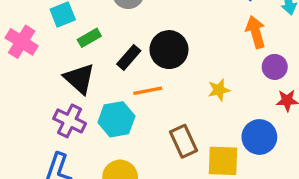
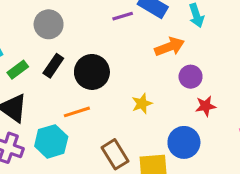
orange arrow: (256, 32) -> (169, 47), turned 92
black rectangle: (129, 57) -> (53, 66), moved

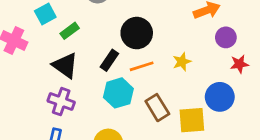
black rectangle: (53, 66) -> (109, 60), moved
orange line: (77, 112) -> (142, 66), moved
cyan hexagon: (51, 141) -> (118, 93), moved

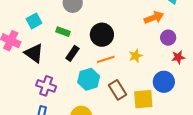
green rectangle: (70, 31) -> (63, 32), moved, turned 56
black rectangle: (109, 60) -> (72, 53), moved
black triangle: (65, 65) -> (34, 53), moved

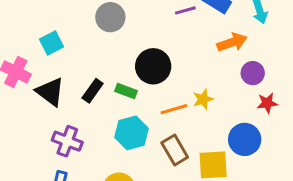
green rectangle: (63, 32) -> (126, 91), moved
black rectangle: (72, 53) -> (93, 91), moved
orange line: (106, 59) -> (174, 109), moved

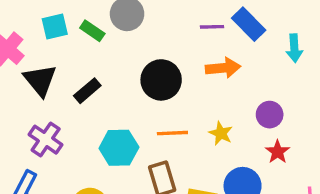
orange arrow: (232, 42) -> (223, 68), moved
green rectangle: (126, 91) -> (92, 31), moved
yellow star: (203, 99) -> (221, 133), moved, turned 30
red star: (267, 103) -> (277, 152), turned 30

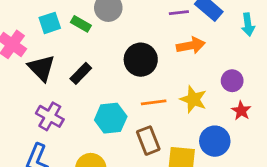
yellow star: (221, 133) -> (193, 99), size x1.4

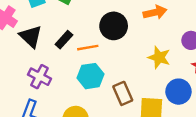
orange line: (154, 102) -> (88, 48), moved

